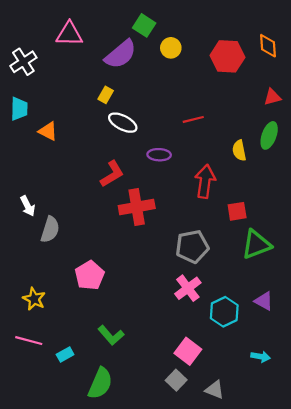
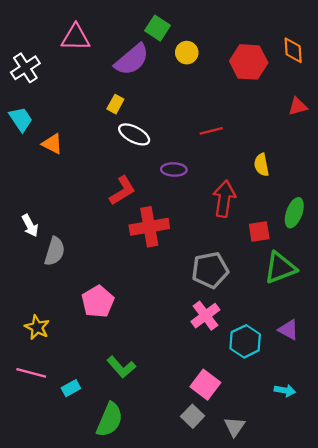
cyan trapezoid: (19, 109) -> (21, 119), turned -35
green ellipse: (269, 135) -> (294, 213), moved
gray triangle: (215, 390) -> (235, 427), turned 42

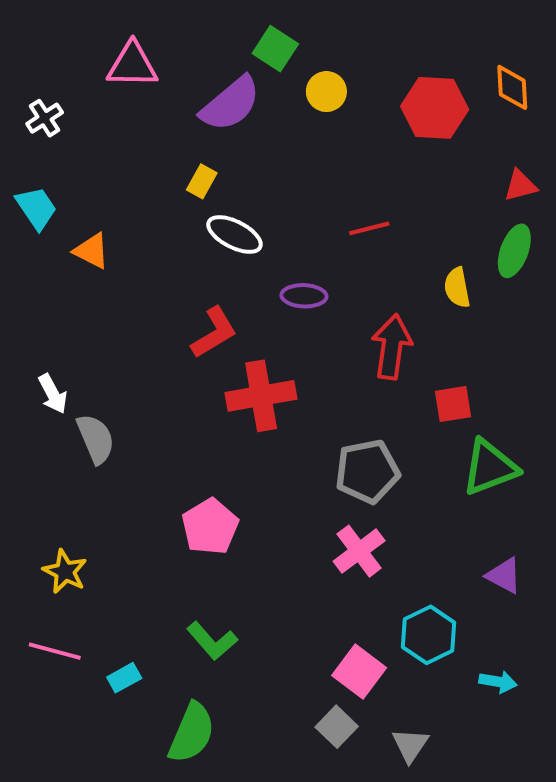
white cross: (25, 68) -> (45, 118), size x0.7
green ellipse: (294, 213) -> (514, 251), moved
gray semicircle: (55, 251) -> (96, 439), turned -40
pink pentagon: (98, 302) -> (210, 527), moved
cyan hexagon: (245, 341) -> (429, 635), moved

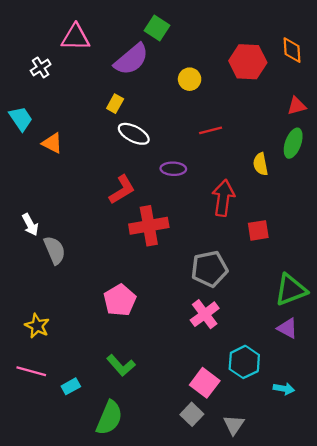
yellow circle: (326, 92) -> (190, 79), moved
white cross: (45, 118) -> (41, 67), moved
green triangle: (490, 467) -> (291, 290), moved

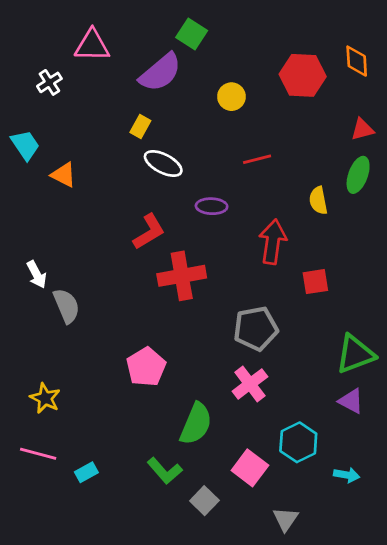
green L-shape: (121, 365) -> (165, 471), moved
gray square: (192, 414) -> (204, 501), moved
green semicircle: (109, 418) -> (196, 424), moved

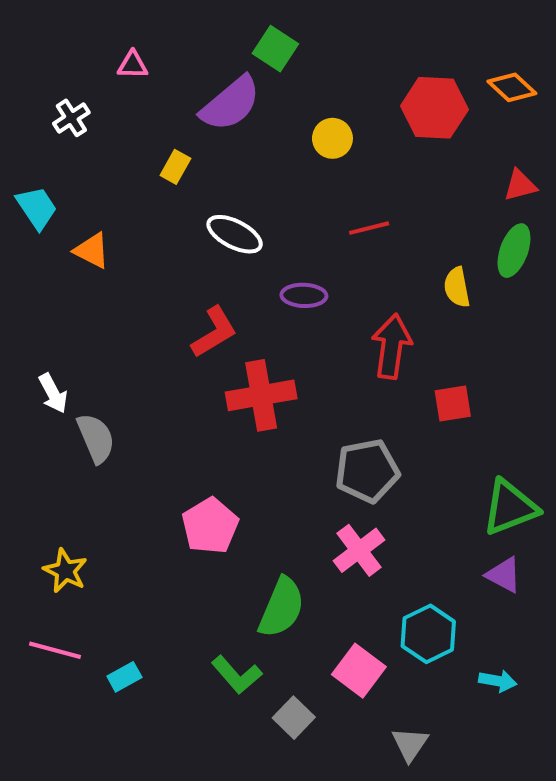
pink triangle: (92, 45) -> (133, 65), size x0.6
orange diamond: (357, 61) -> (512, 87), turned -44
yellow rectangle: (140, 127) -> (175, 167), moved

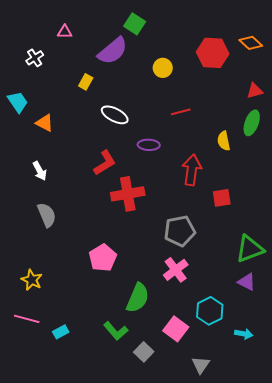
white arrow: (53, 393) -> (40, 171), moved

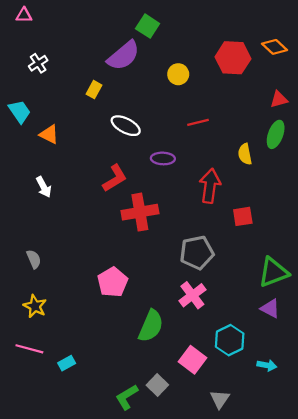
pink triangle: (65, 32) -> (24, 15), moved
gray semicircle: (47, 215) -> (34, 259), moved, size x0.7
green L-shape: (116, 331) -> (127, 397), moved, turned 100

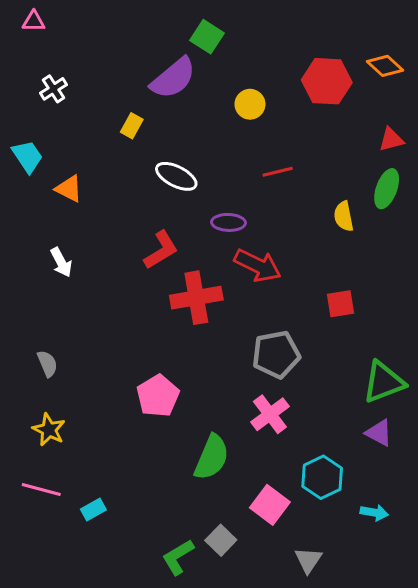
red arrow: (210, 186) -> (258, 265), moved, turned 108

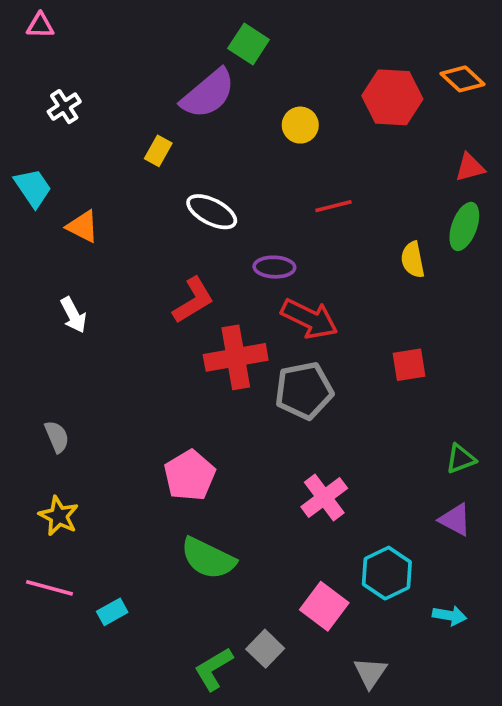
gray pentagon: (276, 354) -> (304, 391), moved
green triangle: (384, 382) -> (461, 459), size x0.6
green semicircle: (212, 457) -> (208, 558), moved, turned 93

